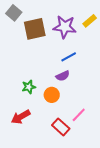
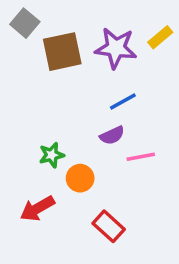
orange circle: (52, 95) -> (80, 178), moved
pink line: (79, 115) -> (141, 157), moved, turned 35

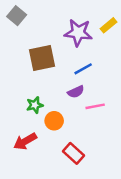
brown square: (62, 52) -> (42, 58), moved

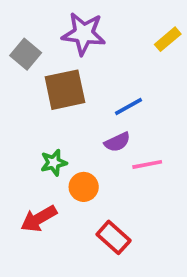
gray square: (17, 16) -> (26, 54), moved
purple star: (78, 33) -> (84, 34), moved

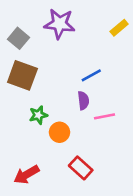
brown square: (65, 90) -> (22, 75), moved, turned 32
purple semicircle: (117, 142) -> (83, 100), turned -72
red arrow: (39, 219) -> (26, 175), moved

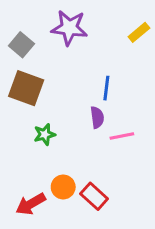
blue line: (91, 75) -> (106, 88), turned -54
orange circle: (60, 132) -> (63, 187), moved

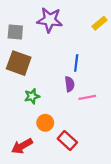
gray square: (21, 45) -> (15, 32), turned -35
orange circle: (63, 187) -> (45, 123), moved

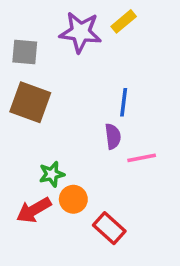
yellow rectangle: (99, 23) -> (124, 21), moved
green star: (32, 96) -> (52, 174), moved
red arrow: (22, 146) -> (34, 210), moved

